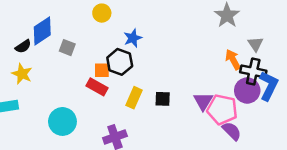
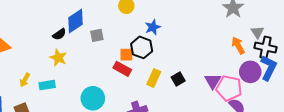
gray square: (67, 48) -> (97, 35), turned -32
black cross: (253, 71) -> (266, 47), moved
black square: (163, 99) -> (178, 79), turned -32

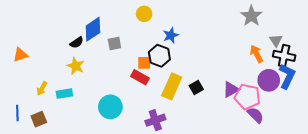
yellow rectangle: (154, 78) -> (172, 86), size x1.4
purple triangle: (213, 81) -> (231, 89), turned 30

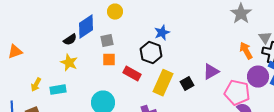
yellow circle: (144, 14) -> (115, 12), moved
orange square: (144, 63) -> (109, 60), moved
purple triangle: (231, 89) -> (211, 72), moved

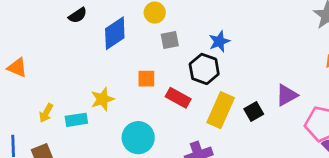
black semicircle: (70, 40) -> (78, 15), moved
gray square: (107, 41) -> (170, 40), moved
orange triangle: (15, 52) -> (17, 68), turned 42
yellow star: (69, 63) -> (102, 99), moved, turned 30

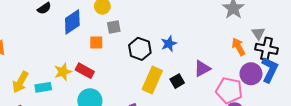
blue star: (219, 41) -> (169, 44), moved
orange square: (146, 79) -> (96, 43), moved
red rectangle: (178, 98) -> (85, 71), moved
yellow arrow: (46, 113) -> (20, 82), size x1.5

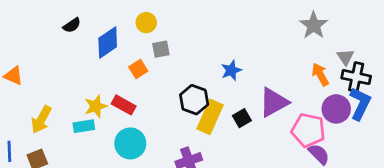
orange square: (96, 43) -> (138, 69), turned -32
black hexagon: (140, 49) -> (194, 100), moved
purple triangle: (202, 69) -> (274, 102), size x1.4
cyan rectangle: (43, 87) -> (84, 126), moved

